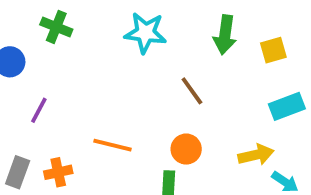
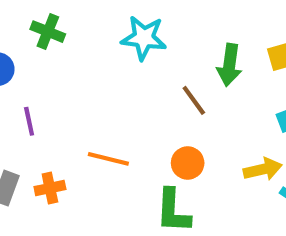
green arrow: (225, 35) -> (229, 65), moved
purple line: (39, 110) -> (29, 121), turned -40

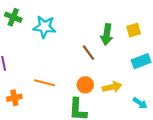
cyan star: (144, 38) -> (44, 27), moved
yellow arrow: (263, 169) -> (112, 87), moved

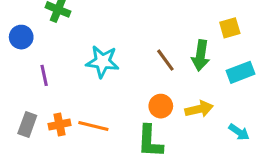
cyan star: (44, 27) -> (102, 62), moved
green arrow: (107, 34) -> (201, 55), moved
orange line: (44, 83) -> (93, 126), moved

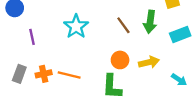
cyan star: (102, 62) -> (76, 26), turned 30

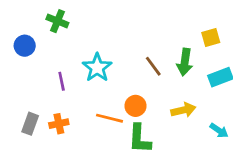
purple line: (32, 37) -> (62, 81), moved
orange circle: (120, 60) -> (135, 106), moved
orange line: (69, 75) -> (109, 118), moved

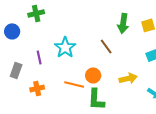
green cross: (57, 21) -> (36, 13), turned -35
green arrow: (185, 62) -> (123, 23), moved
gray rectangle: (30, 124) -> (16, 70), moved

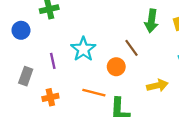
orange circle: (93, 75) -> (116, 67), moved

